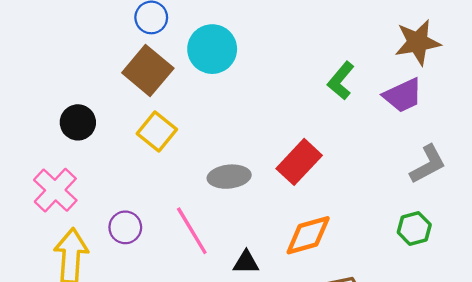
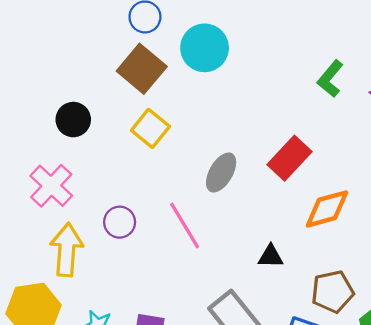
gray ellipse: (229, 177) -> (221, 172), turned -54
orange diamond: (308, 235) -> (327, 209), moved
black triangle: (246, 262) -> (271, 256), moved

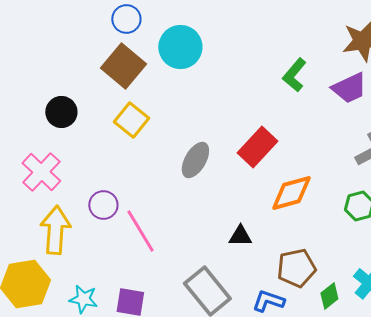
pink line: (185, 225) -> (140, 231), moved

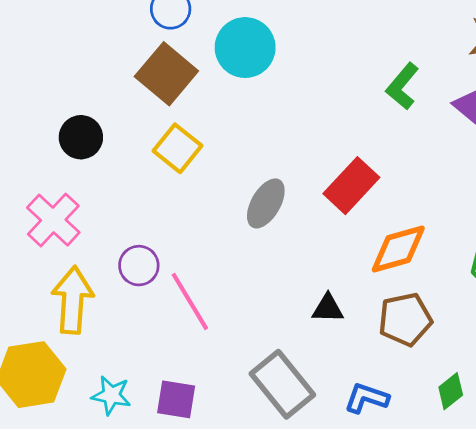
brown pentagon: (296, 268) -> (405, 319), moved

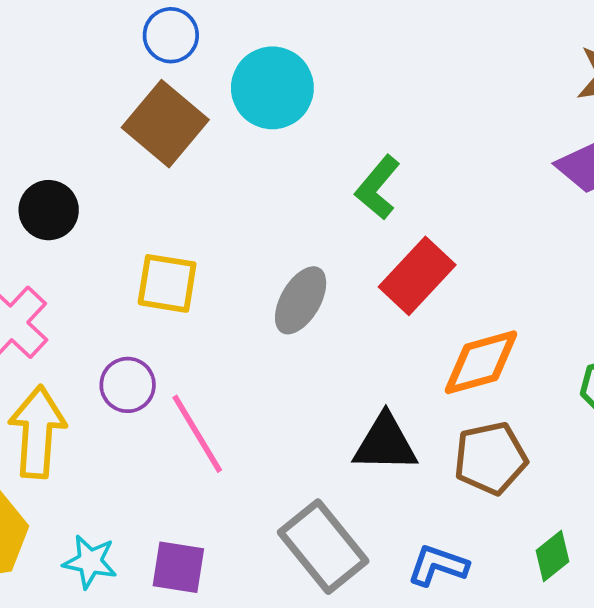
green L-shape: (402, 86) -> (378, 188), moved
yellow square: (177, 148) -> (167, 283), moved, turned -30
black triangle: (328, 308) -> (385, 443), size x1.5

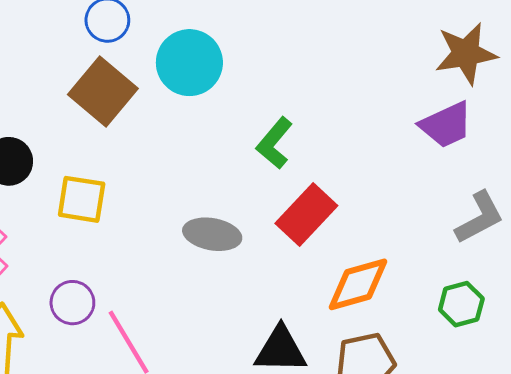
yellow square: (167, 283) -> (82, 199), moved
gray ellipse: (301, 300) -> (212, 234), turned 70

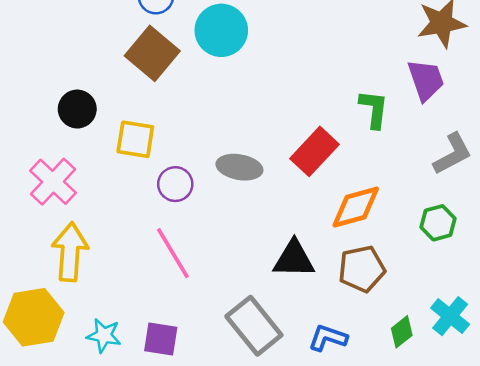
purple trapezoid: (446, 125) -> (426, 80), turned -84
green L-shape: (274, 143) -> (374, 109), moved, turned 147
purple circle: (72, 303) -> (175, 184), moved

